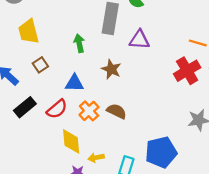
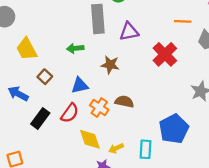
green arrow: (79, 43) -> (75, 48), turned -70
red cross: (187, 71) -> (165, 54), moved

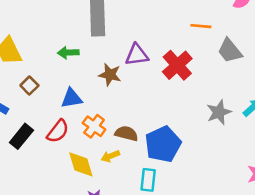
purple triangle: (129, 32) -> (137, 55), moved
brown semicircle: (124, 102) -> (126, 133), moved
blue pentagon: (174, 129) -> (163, 144), moved
yellow arrow: (116, 148) -> (110, 156), moved

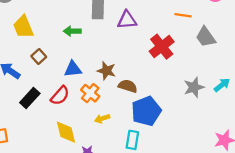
purple triangle: (137, 55) -> (127, 20), moved
brown star: (110, 75) -> (106, 71), moved
brown semicircle: (126, 133) -> (128, 86), moved
yellow diamond: (81, 164) -> (66, 132), moved

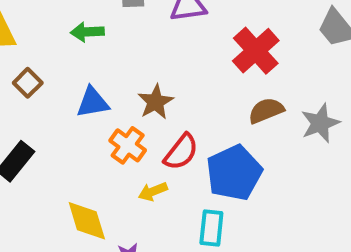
brown star: (106, 71) -> (156, 102), turned 30
brown semicircle: (128, 86) -> (266, 111), moved, turned -36
red semicircle: (60, 96) -> (181, 152), moved

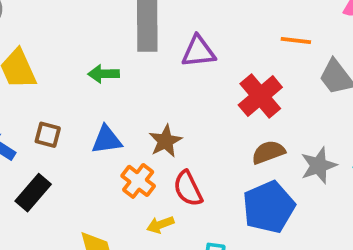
brown square: (28, 83) -> (48, 135), moved, turned -32
red semicircle: (181, 152) -> (188, 189), turned 114
blue pentagon: (234, 173) -> (269, 207), moved

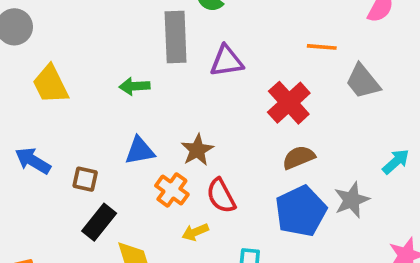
brown square: (48, 135) -> (85, 179), moved
gray star: (319, 165) -> (352, 200), moved
black rectangle: (33, 193) -> (99, 222), moved

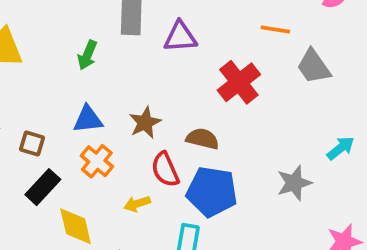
green arrow: (134, 86) -> (87, 55), turned -68
brown semicircle: (299, 157) -> (203, 139), moved, turned 32
orange cross: (172, 190) -> (97, 161), moved
blue pentagon: (301, 211) -> (212, 192), moved, turned 30

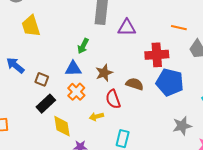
green arrow: (87, 55) -> (83, 46), moved
red cross: (239, 82) -> (157, 55), turned 30
gray star: (294, 183) -> (182, 126), moved
blue pentagon: (212, 192) -> (170, 82), moved

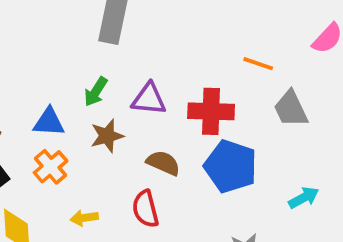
purple triangle: (127, 28) -> (149, 99), moved
green arrow: (83, 46) -> (96, 92), moved
red semicircle: (113, 99) -> (145, 209), moved

